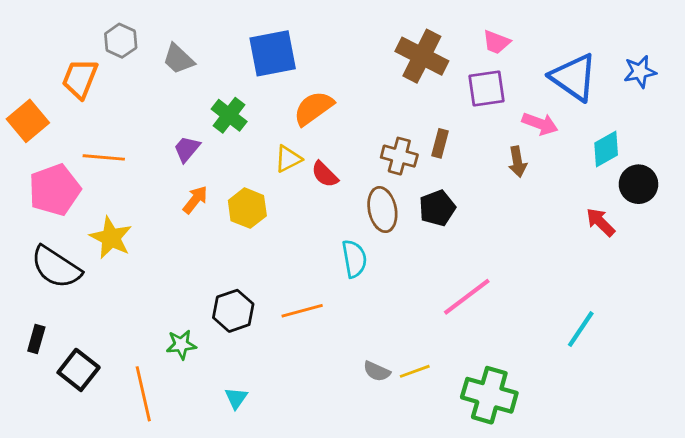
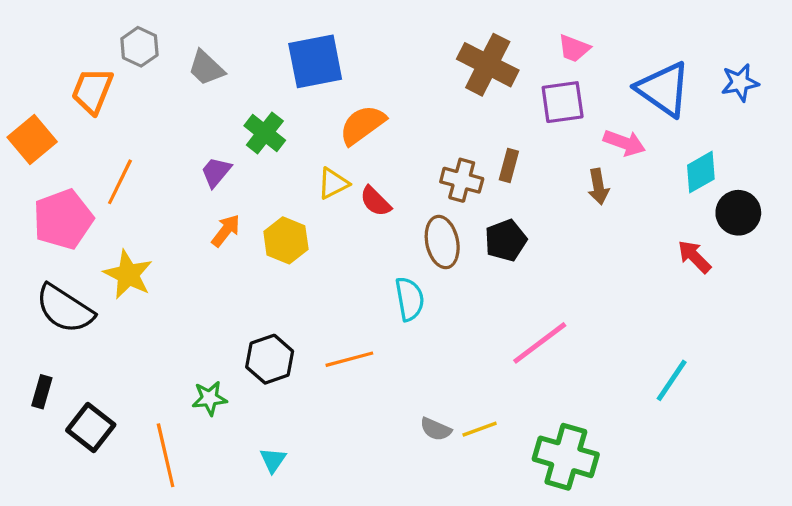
orange line: (104, 157) -> (120, 182), turned -69

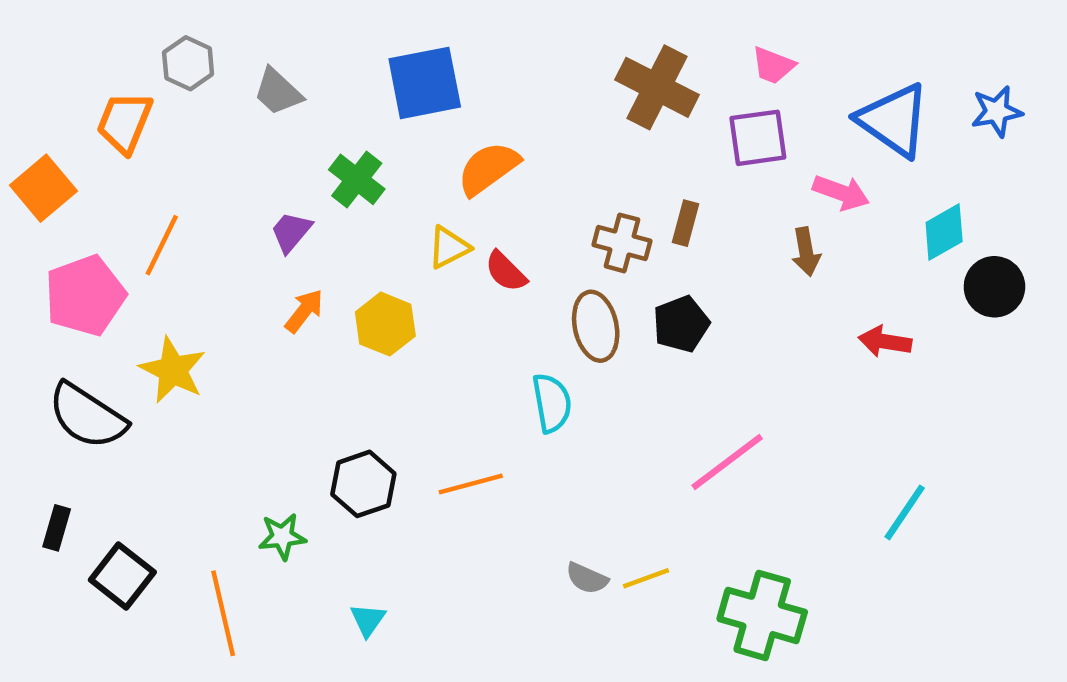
red arrow: (694, 257) -> (885, 342), moved, turned -36

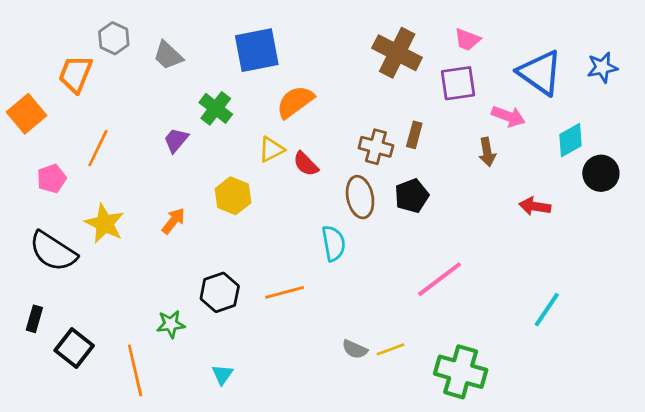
pink pentagon: (85, 296) -> (52, 179), size x0.6
orange arrow: (304, 311) -> (173, 221), moved

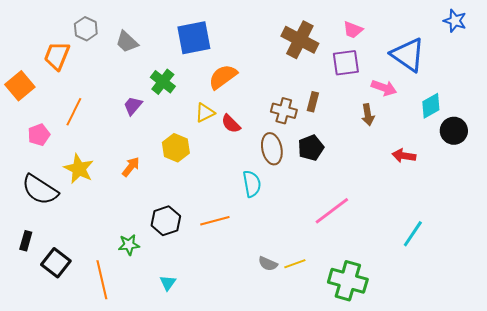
blue star: (602, 67) -> (455, 21), moved, turned 30

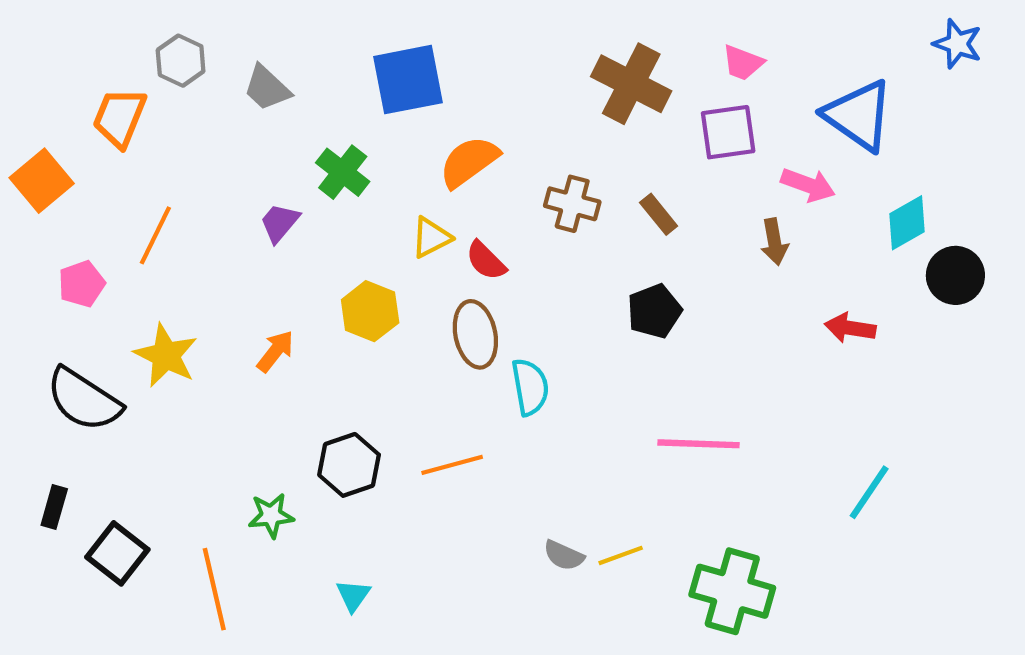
brown rectangle: (313, 102) -> (659, 214), turned -54
brown cross: (284, 111) -> (572, 204), moved
brown ellipse: (272, 149) -> (475, 334), moved
pink line: (332, 211) -> (699, 444), turned 39

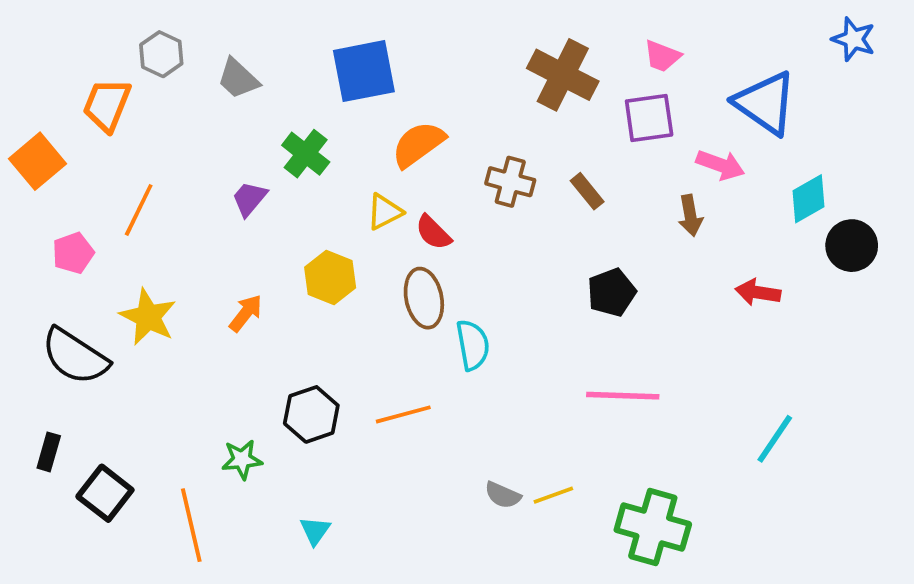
black pentagon: (654, 311) -> (612, 292), moved

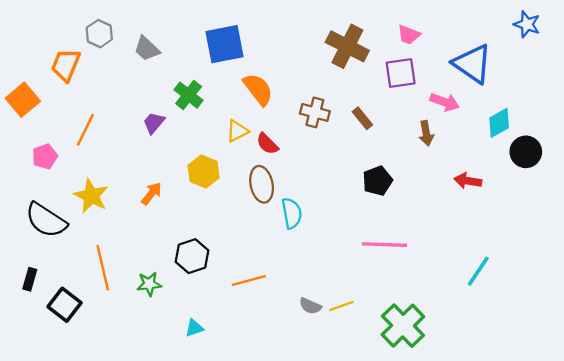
orange semicircle: (418, 144) -> (258, 89), turned 88
orange line: (403, 414) -> (249, 280), moved
orange line: (191, 525) -> (103, 268), moved
green cross: (653, 527) -> (403, 326), turned 30
cyan triangle: (315, 531) -> (194, 328), turned 36

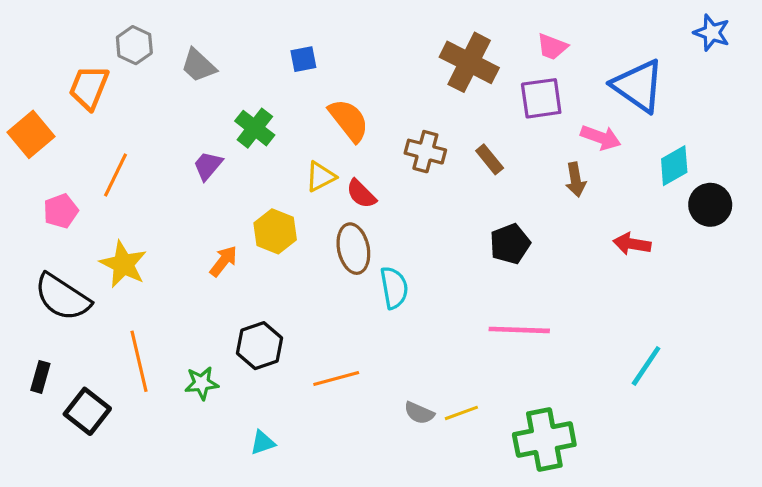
blue square: (224, 44) -> (303, 59), size x0.5
orange arrow: (151, 194) -> (223, 261), moved
green cross: (403, 326) -> (544, 440), turned 33

